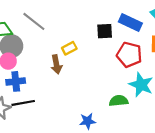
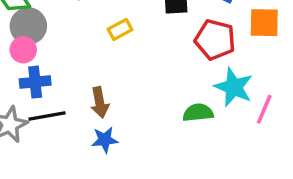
brown arrow: (56, 64) -> (100, 102), moved
blue star: (88, 121) -> (105, 140), moved

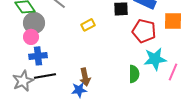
cyan star: (234, 87) -> (155, 59), turned -30
brown arrow: (100, 102) -> (85, 77), moved
green semicircle: (198, 113) -> (134, 74), turned 96

